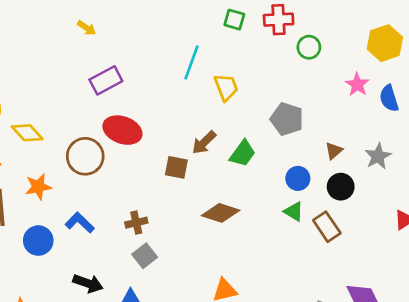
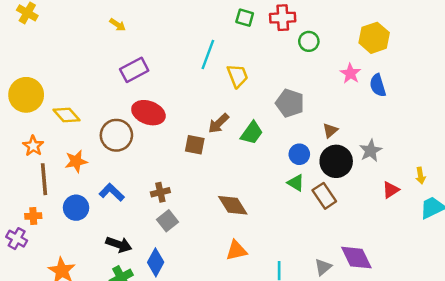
gray star: (378, 156) -> (371, 151), moved
black circle: (341, 187) -> (336, 161), size x1.4
brown diamond: (221, 213) -> (233, 205), moved, turned 40

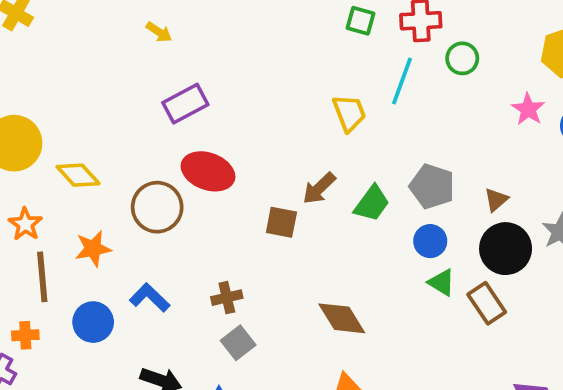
cyan line: (208, 54) -> (402, 81), moved
gray pentagon: (290, 103) -> (432, 186), moved
blue circle: (299, 154) -> (430, 241), moved

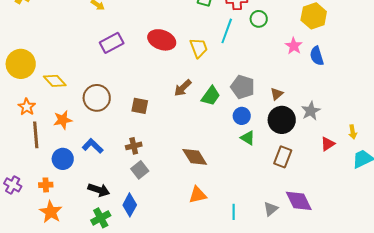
red ellipse: (208, 171) -> (162, 40), moved
brown square: (281, 222) -> (140, 106), moved
brown rectangle: (487, 303) -> (283, 157), moved, turned 55
orange cross: (25, 335) -> (46, 185), moved

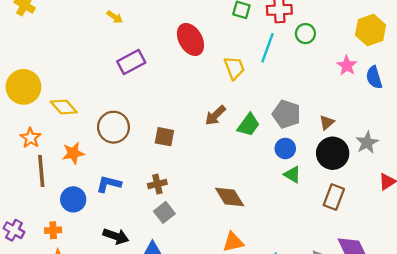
red ellipse: (162, 40) -> (190, 39), moved, turned 40
blue L-shape: (93, 146) -> (109, 184), turned -30

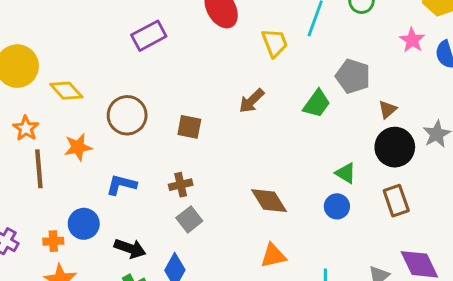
gray pentagon: (286, 114) -> (353, 76), moved
green trapezoid: (249, 125) -> (317, 104), moved
blue circle: (285, 148) -> (337, 206), moved
brown rectangle: (334, 197) -> (396, 201), turned -40
blue circle: (73, 199) -> (84, 224), moved

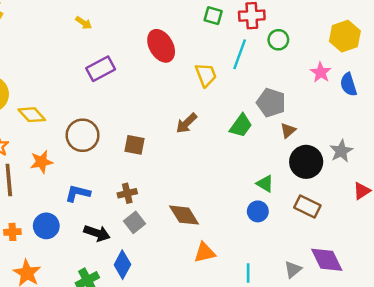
brown triangle: (388, 109) -> (288, 130), moved
brown diamond: (269, 201) -> (184, 215), moved
brown rectangle: (396, 201) -> (307, 207), turned -45
orange cross: (53, 241) -> (12, 232), moved
black arrow: (130, 248) -> (97, 233), moved

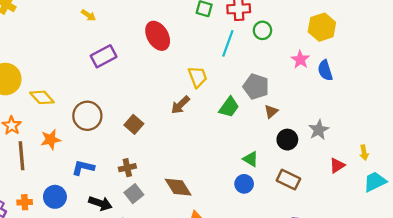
yellow trapezoid: (206, 75) -> (198, 77), moved
brown square: (135, 145) -> (134, 124), turned 30
black circle: (306, 162) -> (287, 140), size x0.7

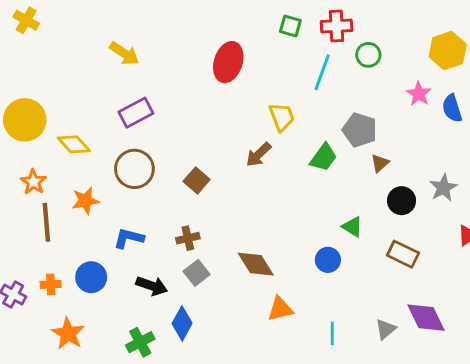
yellow arrow: (88, 15) -> (124, 53), moved, size x1.5
red ellipse: (158, 36) -> (228, 62), turned 48
purple rectangle: (104, 56) -> (136, 113), moved
blue circle: (244, 184) -> (328, 260), moved

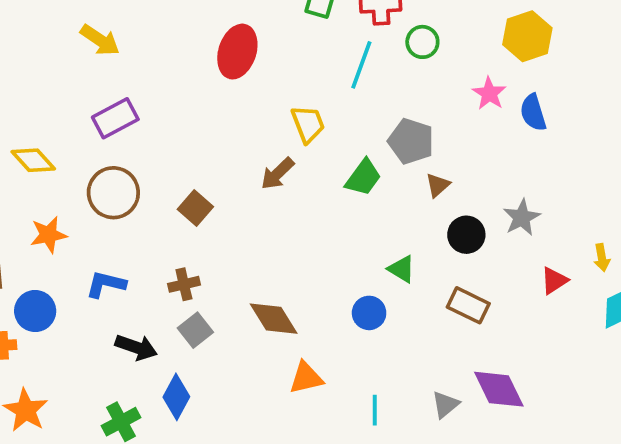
blue circle: (91, 277) -> (35, 311), moved

